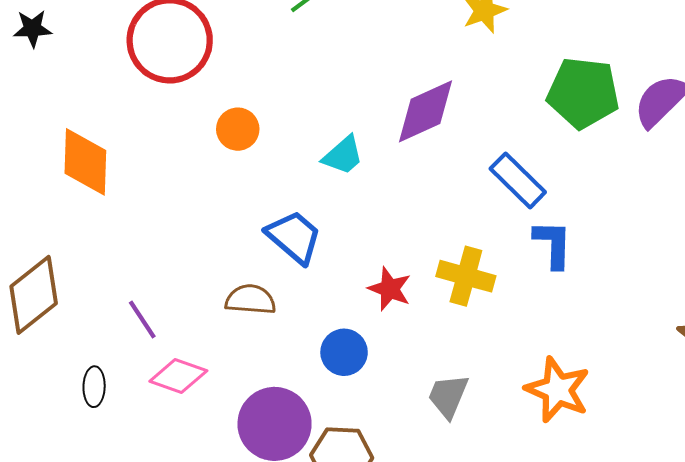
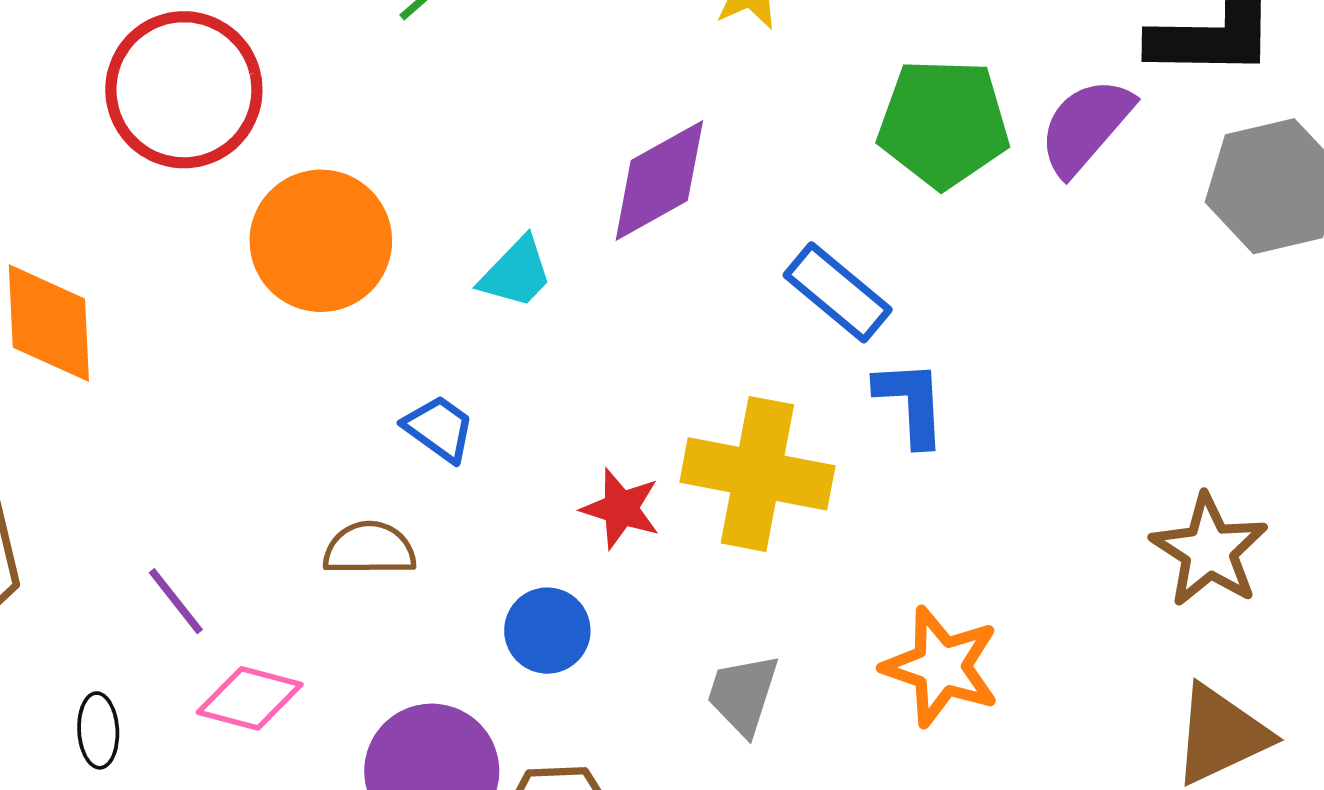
orange circle: (238, 129) -> (321, 241), size x1.8
blue trapezoid: (294, 237) -> (439, 428), size x0.7
yellow cross: (466, 276) -> (757, 474), size x1.4

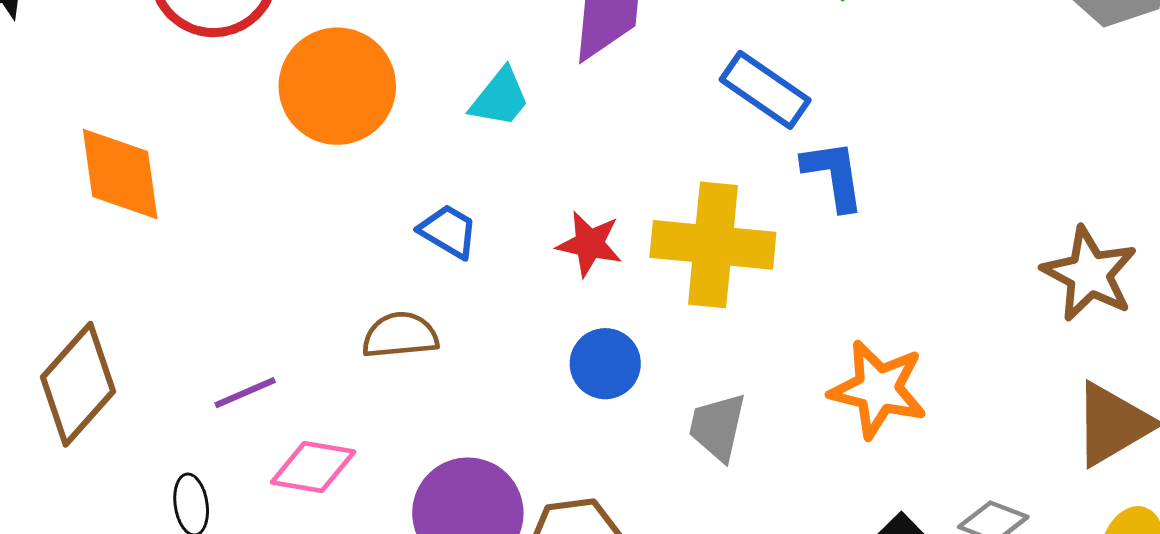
red star: (621, 509) -> (589, 244), moved
purple line: (176, 601) -> (245, 393), turned -70
blue circle: (547, 631) -> (605, 364), moved

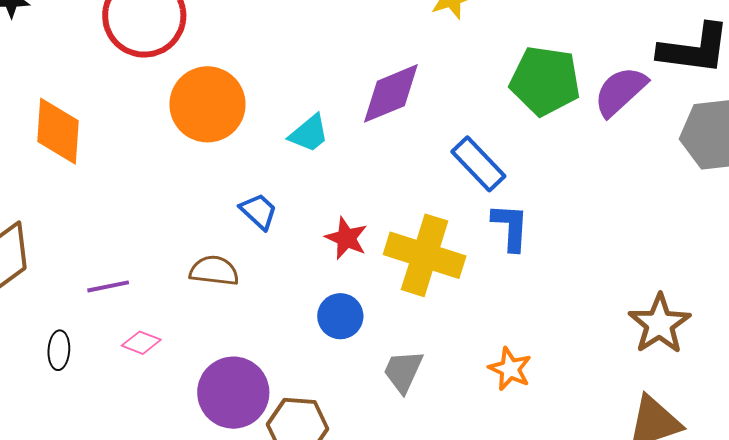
orange star: (878, 389) -> (510, 369), size x0.7
pink diamond: (313, 467) -> (141, 343), size x0.7

